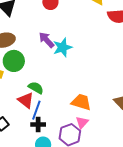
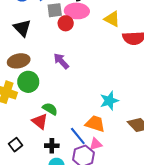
cyan star: (63, 47) -> (109, 101), moved
blue line: (36, 110) -> (78, 136), moved, turned -60
pink triangle: (82, 122) -> (96, 144), turned 32

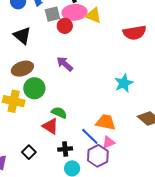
yellow triangle: (112, 19) -> (93, 15), moved
cyan star: (109, 101) -> (124, 83), moved

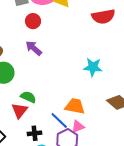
red circle: (65, 26) -> (33, 21), moved
cyan star: (124, 83) -> (93, 67), turned 30
red triangle: (50, 126) -> (20, 111), turned 36

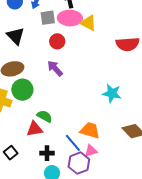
red triangle: (20, 111) -> (35, 129), turned 36

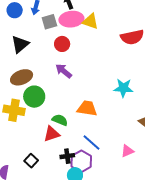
black triangle: (16, 36) -> (20, 44), turned 42
orange trapezoid: (90, 130) -> (87, 108), moved
pink triangle: (91, 151) -> (127, 151), moved
purple hexagon: (79, 163) -> (81, 161), moved

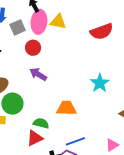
pink ellipse: (71, 19) -> (39, 22), turned -70
cyan star: (123, 88) -> (100, 83), turned -30
blue line: (92, 142) -> (75, 141), turned -54

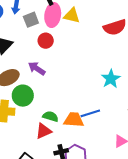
purple arrow: (38, 74) -> (37, 68), moved
orange trapezoid: (66, 108) -> (74, 120), moved
blue line: (75, 141) -> (90, 113), moved

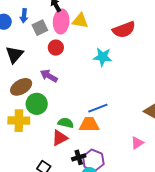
cyan star: (111, 79) -> (103, 57), moved, turned -30
blue line: (90, 113) -> (98, 108), moved

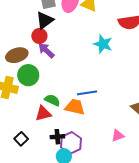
red circle: (56, 48) -> (39, 36), moved
black triangle: (14, 55) -> (45, 20), moved

